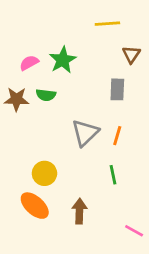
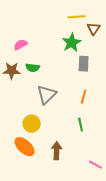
brown triangle: (131, 54) -> (94, 29), moved
green star: (63, 60) -> (72, 43), moved
gray triangle: (85, 133) -> (47, 95), moved

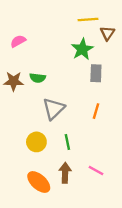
pink semicircle: (21, 45) -> (18, 41), moved
green line: (81, 125) -> (67, 142), moved
orange ellipse: (25, 147) -> (39, 182), moved
pink line: (96, 165) -> (96, 171), moved

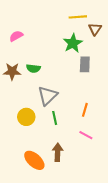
orange line: (96, 111) -> (85, 110), moved
yellow circle: (36, 142) -> (26, 117), moved
green line: (67, 142) -> (55, 118), moved
pink line: (96, 171) -> (86, 135), moved

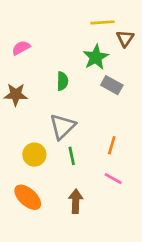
gray rectangle: (85, 64) -> (112, 85), turned -63
green semicircle: (33, 68) -> (62, 81), moved, turned -96
orange ellipse: (34, 160) -> (28, 197), moved

